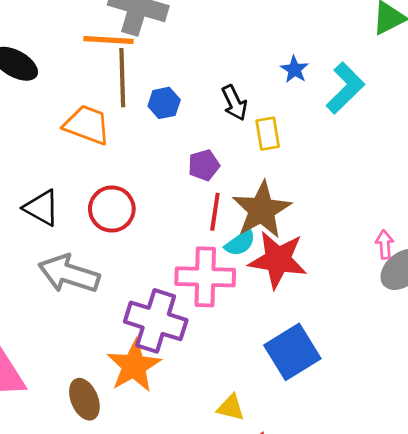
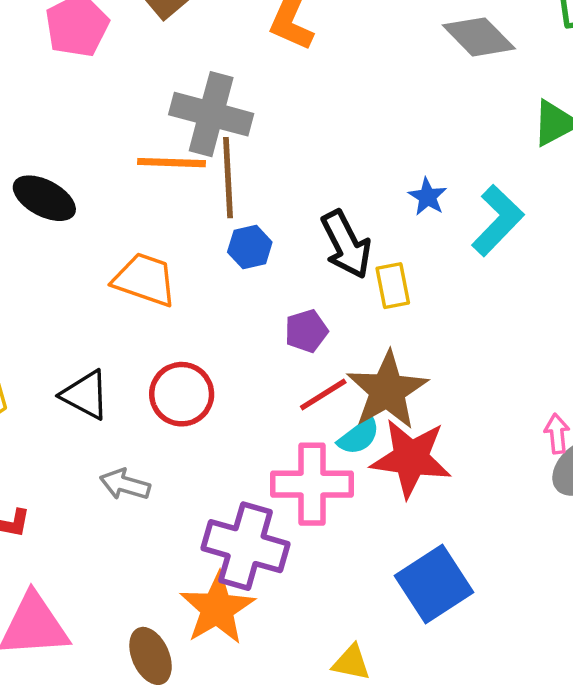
brown line: (122, 78) -> (228, 178), moved
black arrow: (234, 103) -> (346, 244), size x1.4
red line: (215, 212) -> (323, 395), turned 51
gray arrow: (69, 274) -> (125, 484), size x0.6

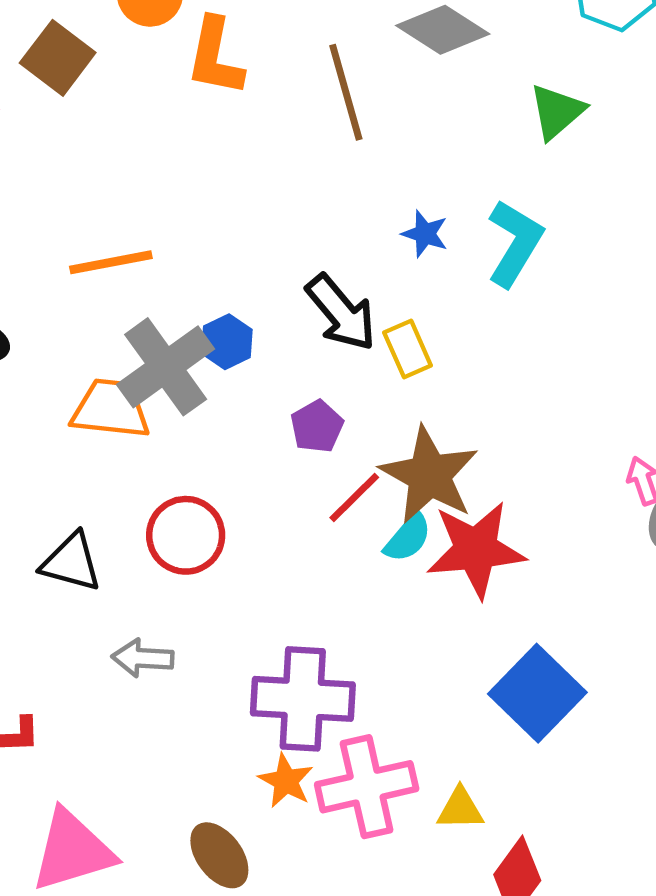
gray cross: (211, 114) -> (166, 367), moved, turned -38
brown line: (228, 178) -> (346, 92), moved
pink cross: (312, 484) -> (367, 787), moved
orange star: (217, 608) -> (286, 781), size x0.6

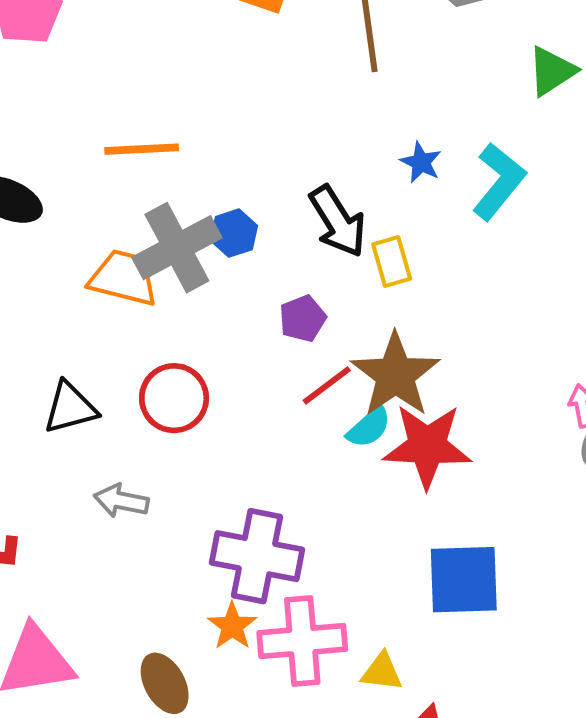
black triangle: (71, 562) -> (70, 408), turned -38
blue square: (537, 693) -> (464, 580), turned 36

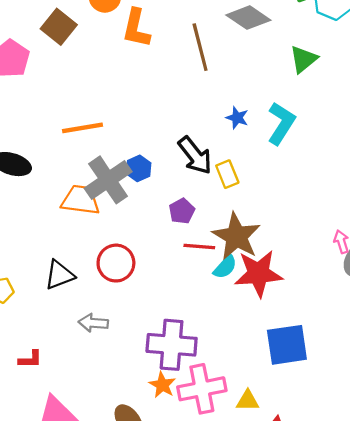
red line: (327, 385) -> (199, 246), turned 48

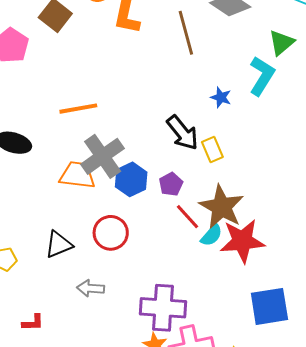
cyan L-shape: (281, 123) -> (262, 76), moved
blue hexagon: (139, 168) -> (131, 179), moved, size x1.4
red line: (199, 246) -> (187, 217), turned 44

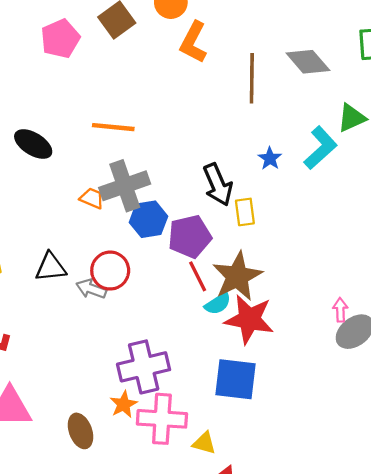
orange trapezoid: (77, 175) -> (92, 198), size x0.6
purple pentagon: (171, 184) -> (190, 237), size x1.6
gray arrow: (90, 288) -> (91, 289), moved
blue square: (269, 306) -> (236, 379), moved
purple cross: (163, 308) -> (144, 367), turned -33

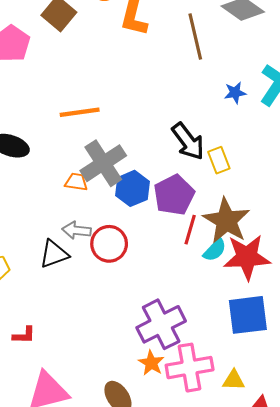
blue star: (270, 158) -> (235, 93), moved, turned -30
red line: (198, 276) -> (190, 230), turned 56
gray arrow: (91, 289) -> (77, 230), moved

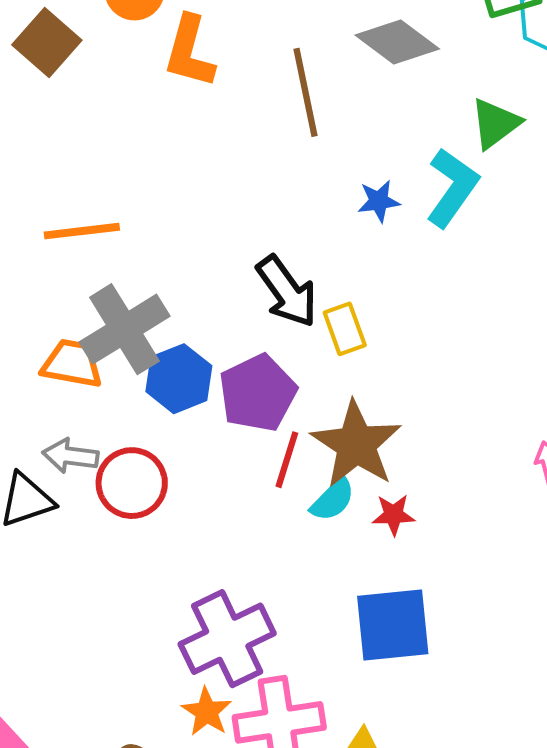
orange trapezoid: (76, 182) -> (72, 364), size x1.4
red star: (247, 257) -> (394, 515), size x0.5

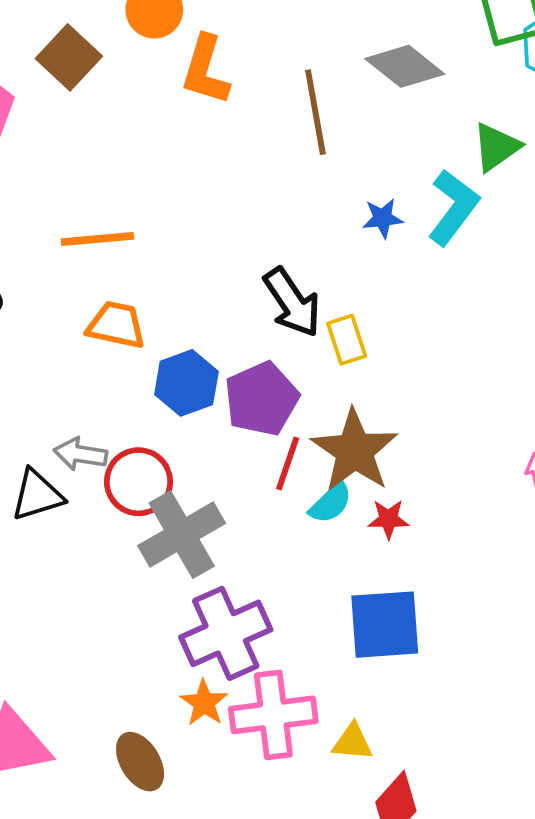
gray cross: (124, 329) -> (182, 535), moved
orange trapezoid: (72, 364) -> (116, 325), moved

